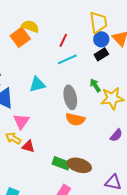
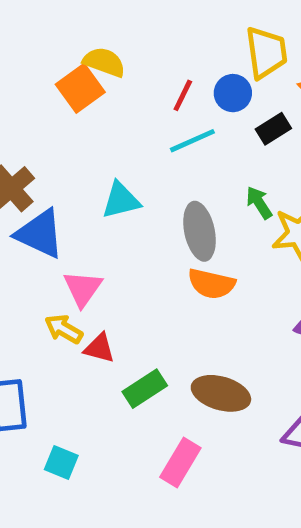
blue circle: (101, 39) -> (233, 93), moved
green rectangle: (61, 163) -> (145, 389), moved, turned -54

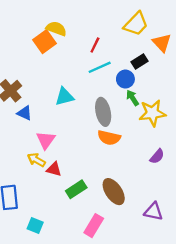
yellow trapezoid: (266, 53) -> (136, 24), turned 52
blue circle: (233, 93) -> (125, 79), moved
blue triangle: (40, 234) -> (25, 113), size x0.6
brown ellipse: (221, 393) -> (114, 192), turned 40

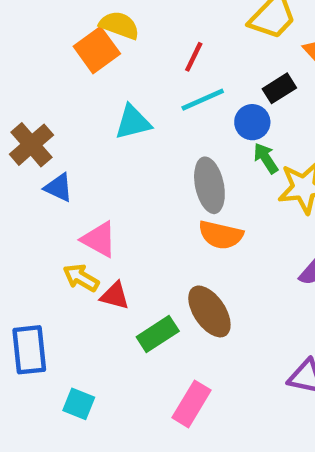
cyan triangle: (64, 97) -> (133, 122), moved
pink triangle: (46, 140) -> (99, 239), turned -36
brown ellipse: (114, 192) -> (209, 311), moved

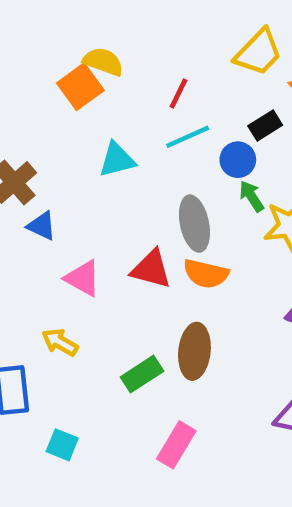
yellow arrow: (81, 278) -> (60, 342), moved
red triangle: (115, 296) -> (151, 269), moved, size x1.4
brown ellipse: (209, 311) -> (194, 351), turned 40

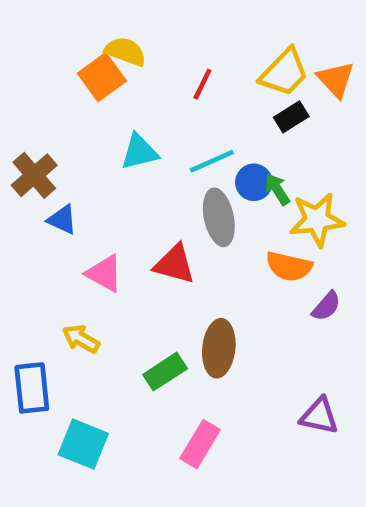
yellow trapezoid: (258, 52) -> (284, 72), moved
cyan line: (188, 137) -> (212, 161), moved
blue circle: (238, 160) -> (254, 182), moved
orange semicircle: (206, 274) -> (289, 266), moved
cyan square: (62, 445) -> (83, 444), size x1.5

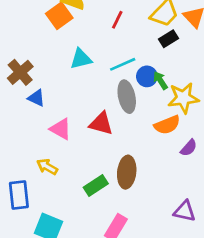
orange semicircle: (289, 266) -> (167, 125), turned -35

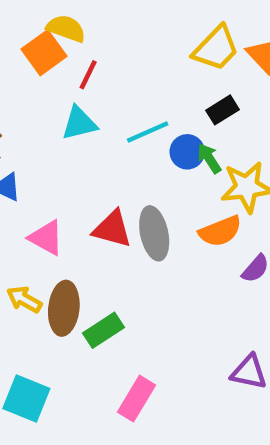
red line: (117, 20) -> (88, 75), moved
black rectangle: (168, 39) -> (222, 110), moved
gray ellipse: (127, 97) -> (154, 233), moved
brown ellipse: (127, 172) -> (64, 308), moved

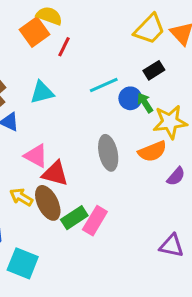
cyan triangle: (79, 123) -> (42, 92), moved
red triangle: (112, 229) -> (55, 173), moved
brown ellipse: (64, 308) -> (48, 203), turned -32
pink rectangle: (137, 399) -> (95, 221), moved

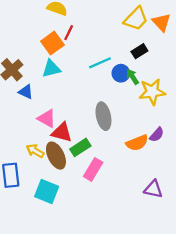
orange square: (34, 32) -> (52, 43), moved
orange semicircle: (152, 151) -> (137, 143), moved
green rectangle: (74, 218) -> (80, 147), moved
cyan square: (23, 263) -> (47, 191), moved

